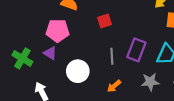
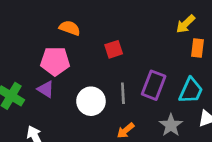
white circle: (78, 71) -> (91, 101), moved
gray star: (150, 82) -> (171, 125), turned -30

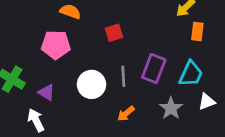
purple triangle: (46, 89) -> (46, 92), moved

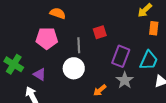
red square: (114, 33) -> (100, 32), moved
gray line: (123, 76) -> (79, 45), moved
gray star: (171, 108) -> (125, 80), moved

